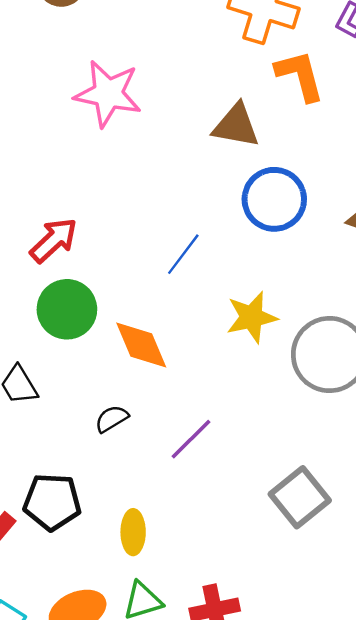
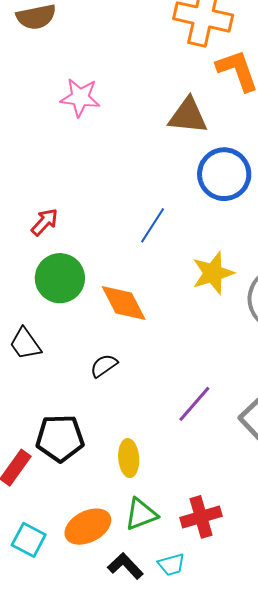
pink star: (108, 94) -> (80, 97), size x0.7
red arrow: (54, 240) -> (45, 222), size x0.7
purple line: (191, 439) -> (194, 404), moved

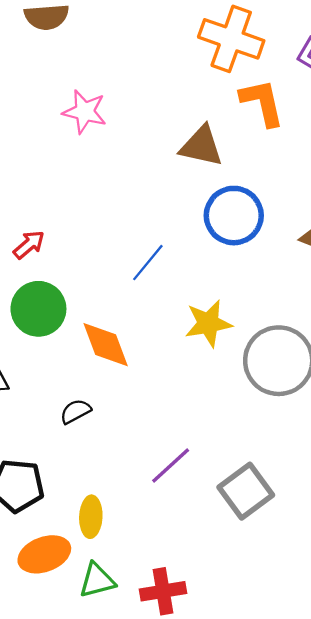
orange ellipse: (88, 527) -> (44, 554), moved

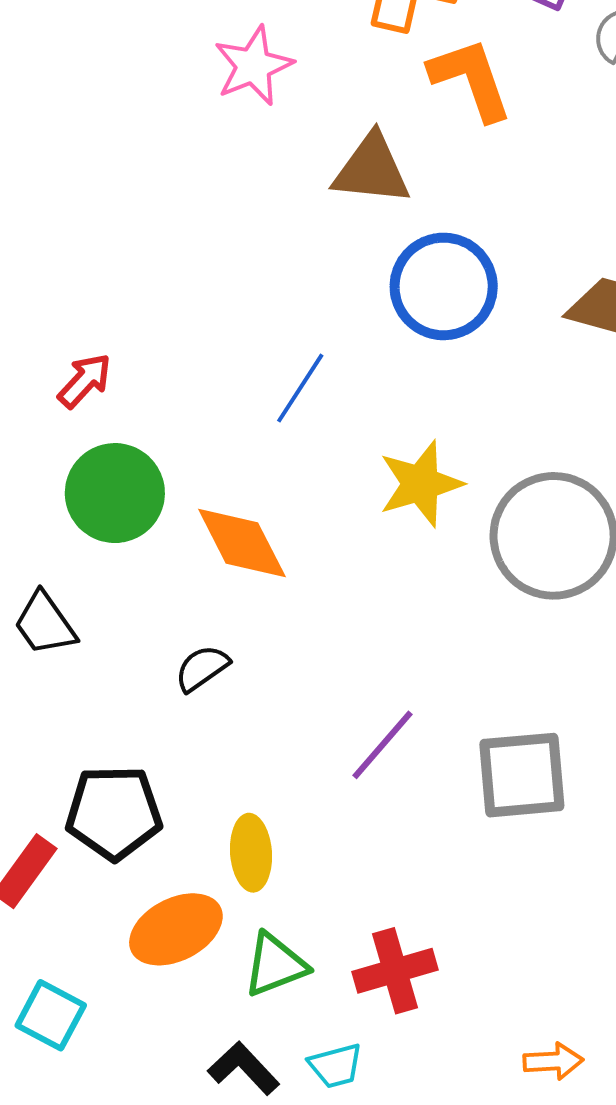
pink star: (85, 112) -> (253, 66), moved, turned -30
gray square: (246, 491) -> (522, 775), turned 38

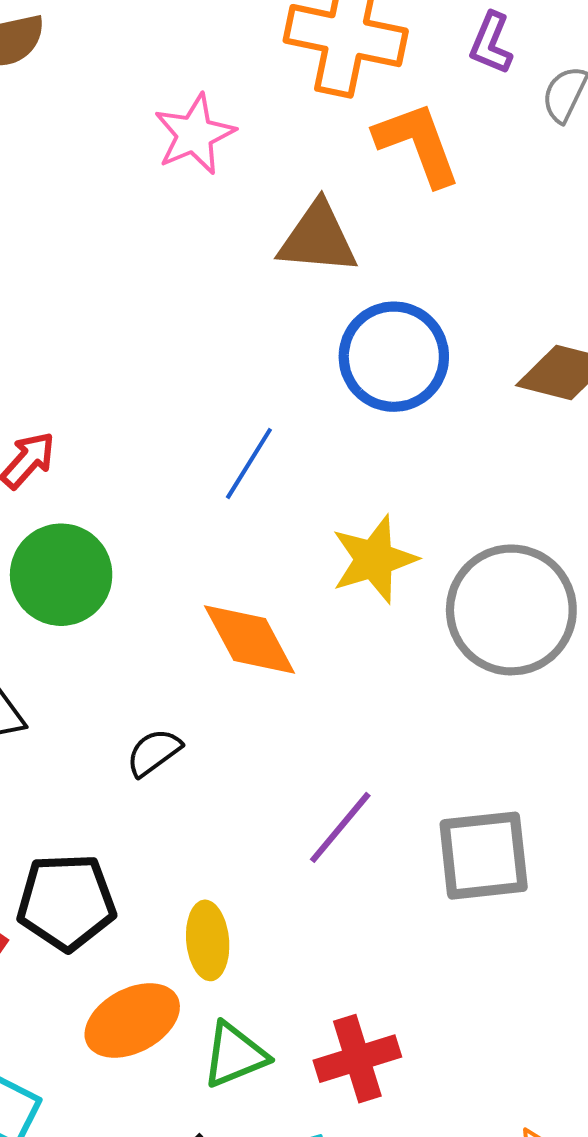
orange diamond: (242, 543) -> (250, 640), moved

